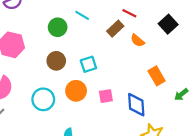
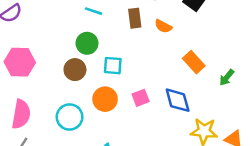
green circle: (58, 27) -> (87, 43), moved
brown rectangle: (115, 29) -> (135, 18), turned -42
cyan square: (88, 64) -> (113, 66), turned 35

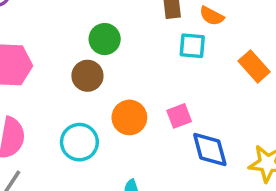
cyan square: (113, 66) -> (192, 46), moved
blue diamond: (178, 100) -> (210, 149), moved

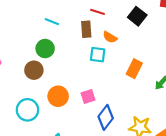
orange rectangle: (254, 66) -> (134, 69), turned 66
blue diamond: (210, 149) -> (106, 117), turned 50

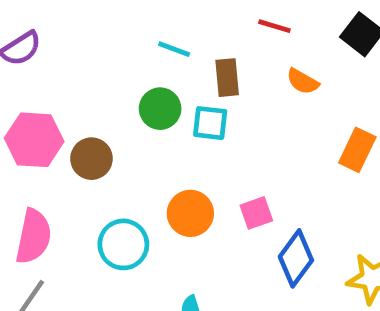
brown rectangle: (86, 29) -> (227, 78), moved
cyan square: (98, 55) -> (210, 123), moved
brown circle: (34, 70) -> (91, 159), moved

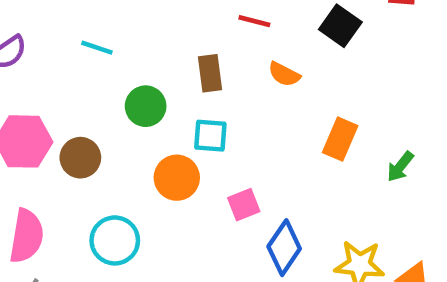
cyan line: (174, 49) -> (97, 48), moved
cyan square: (210, 123) -> (210, 136), moved
orange circle: (190, 213) -> (177, 178), moved

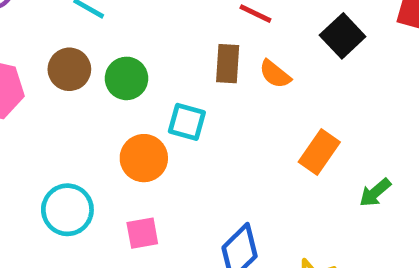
brown rectangle: (210, 73) -> (228, 64), moved
brown circle: (80, 158) -> (69, 69), moved
pink square: (244, 205) -> (142, 233), moved

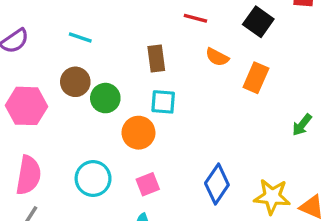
brown rectangle: (228, 64) -> (156, 59), moved
green circle: (127, 78) -> (105, 98), moved
orange rectangle: (319, 152) -> (256, 78), moved

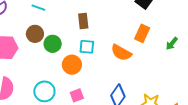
orange semicircle: (217, 57) -> (121, 53), moved, size x1.5
green arrow: (302, 125) -> (172, 44), moved

